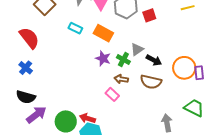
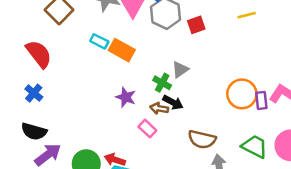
orange rectangle: (103, 33) -> (122, 50), moved
purple star: (103, 58) -> (126, 97), moved
black arrow: (154, 60) -> (173, 102), moved
brown semicircle: (151, 82) -> (202, 139), moved

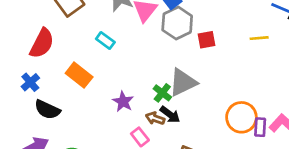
orange rectangle: (122, 50) -> (79, 75), moved
red semicircle: (39, 54) -> (42, 43), turned 56
gray triangle: (180, 70) -> (183, 82), size x1.6
black semicircle: (34, 131) -> (47, 110), moved

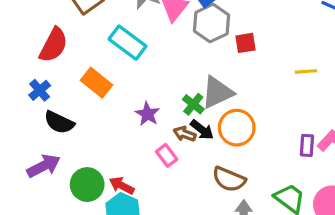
yellow line: (259, 38) -> (306, 71), moved
cyan rectangle: (105, 41) -> (128, 43), size x1.6
orange circle: (241, 117) -> (237, 128), moved

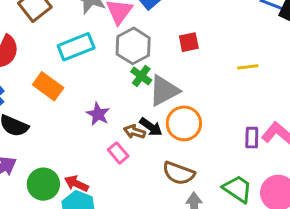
gray hexagon: (211, 23) -> (133, 46), moved
cyan rectangle: (128, 43) -> (76, 47), turned -56
green cross: (193, 104) -> (141, 76), moved

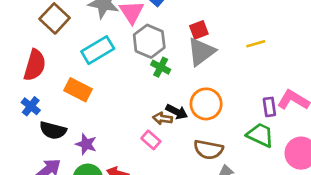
gray triangle: (164, 91) -> (201, 52), moved
purple star: (98, 114) -> (86, 144), moved
green trapezoid: (238, 189) -> (260, 135), moved

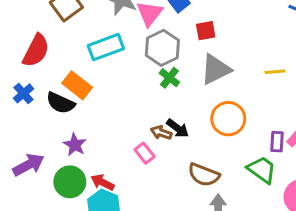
red square: (199, 30) -> (206, 31), moved
orange circle: (206, 104) -> (228, 119), moved
black semicircle: (53, 130) -> (61, 103), moved

